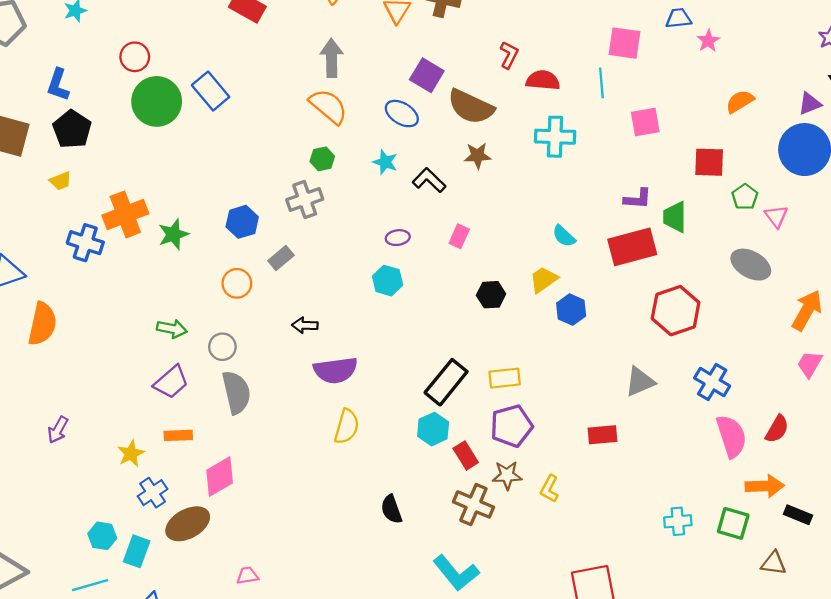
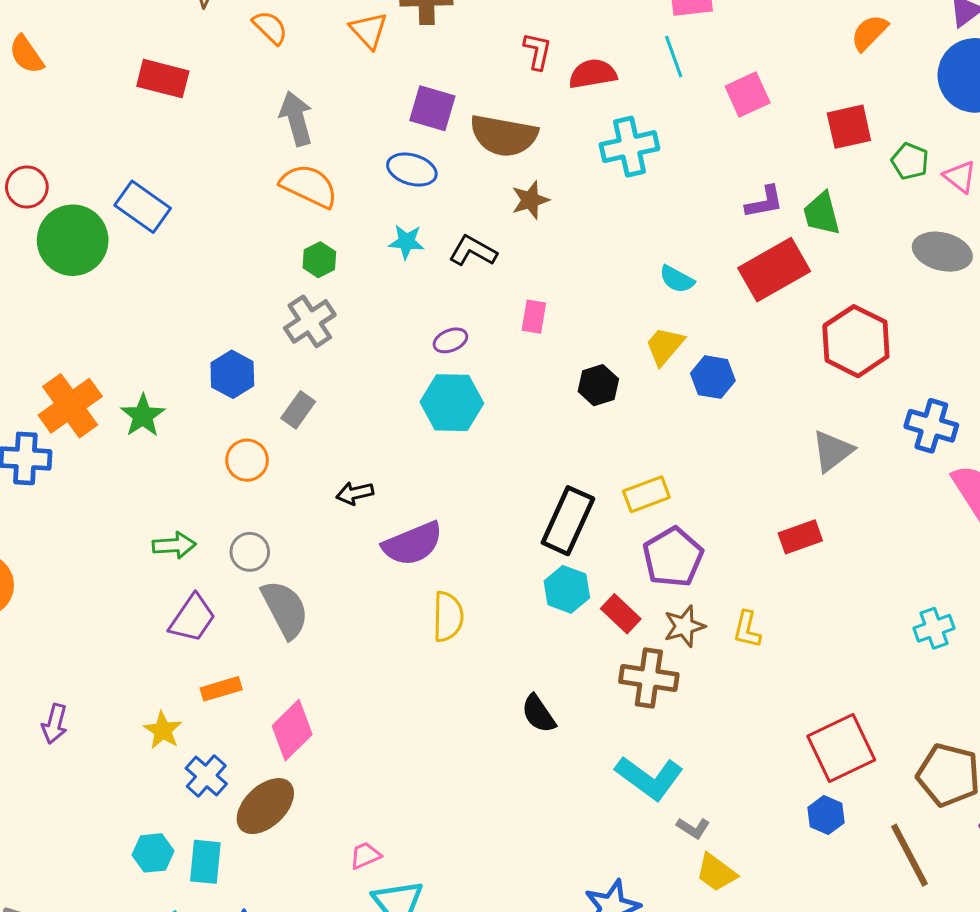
cyan hexagon: (388, 281) -> (452, 403), size x1.4

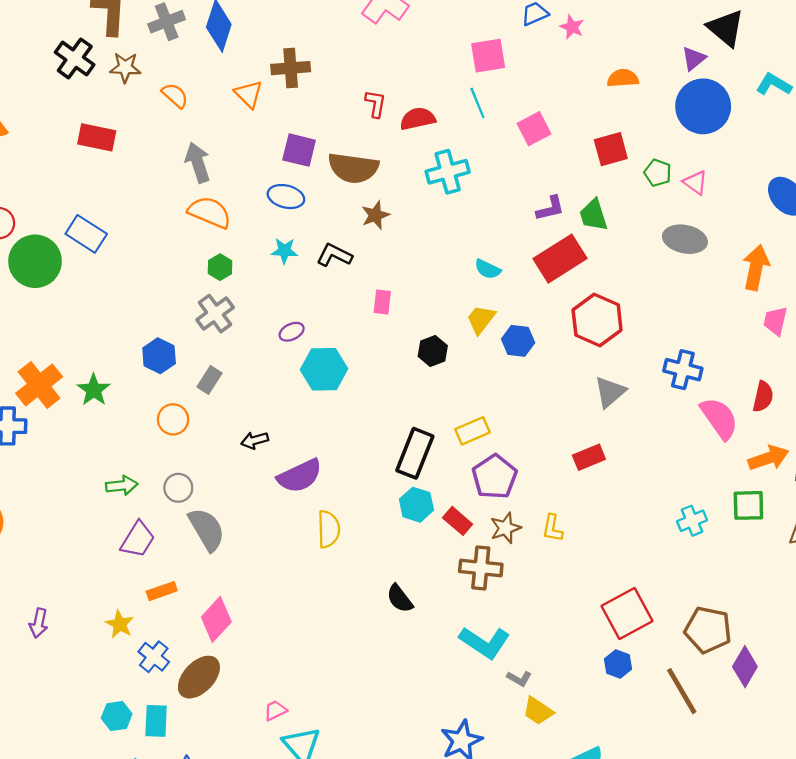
orange semicircle: (869, 33) -> (623, 78), turned 44
purple ellipse: (450, 340) -> (292, 332), moved
red hexagon: (856, 341) -> (597, 320), moved

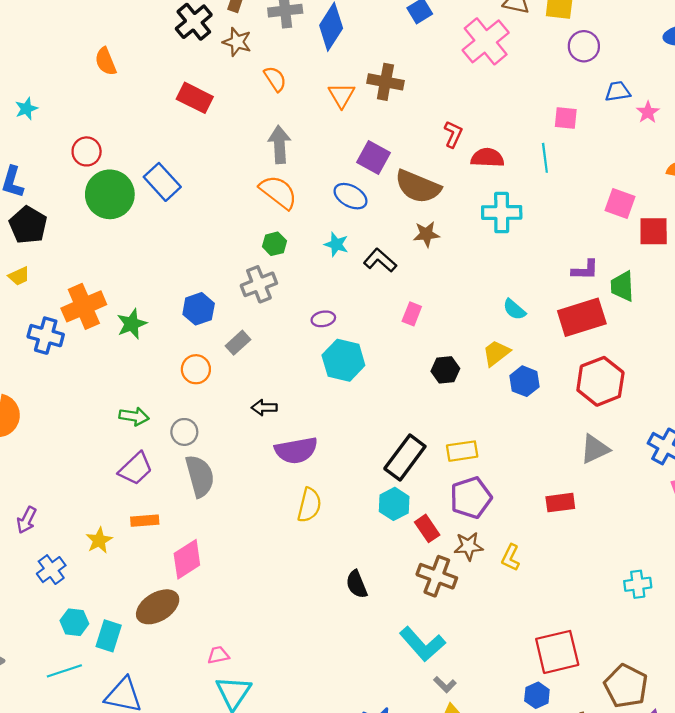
pink square: (488, 56) -> (566, 118), size x0.7
pink square: (534, 129) -> (620, 203), moved, turned 32
blue cross: (154, 657) -> (51, 570), moved

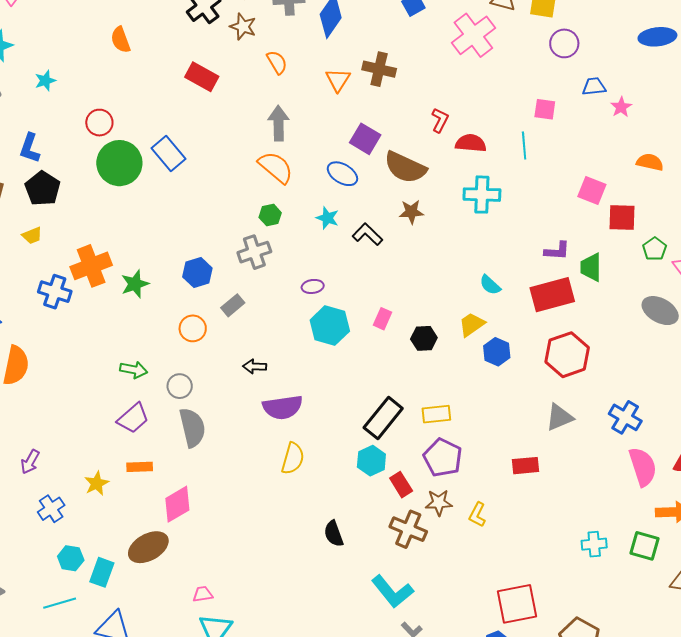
pink rectangle: (412, 314) -> (383, 319), moved
purple pentagon: (471, 498) -> (443, 458), turned -30

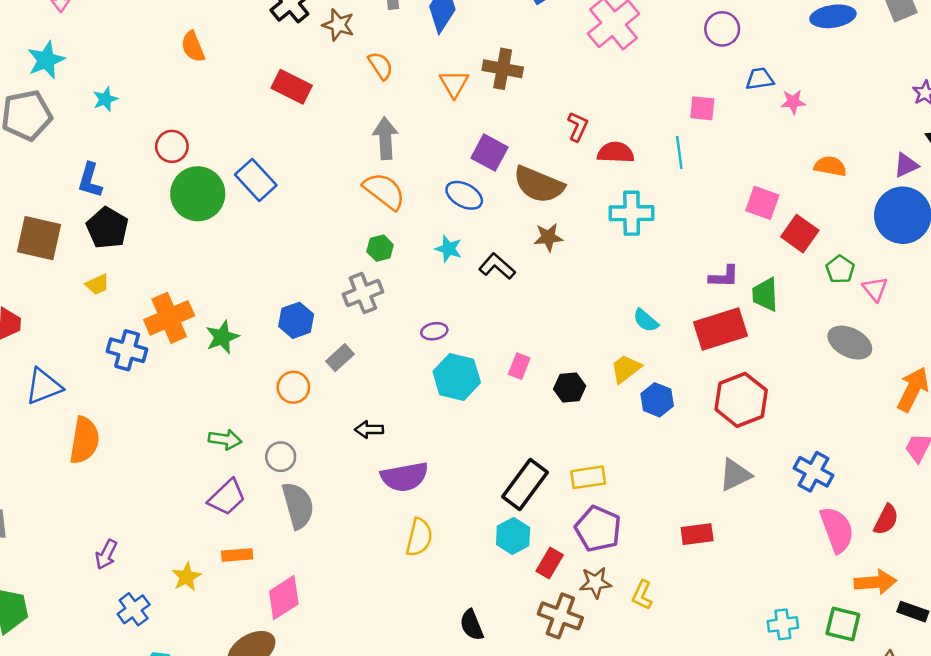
pink star: (621, 107) -> (793, 102), turned 30
red square: (622, 218) -> (800, 234), turned 36
red rectangle: (401, 485) -> (550, 563), turned 65

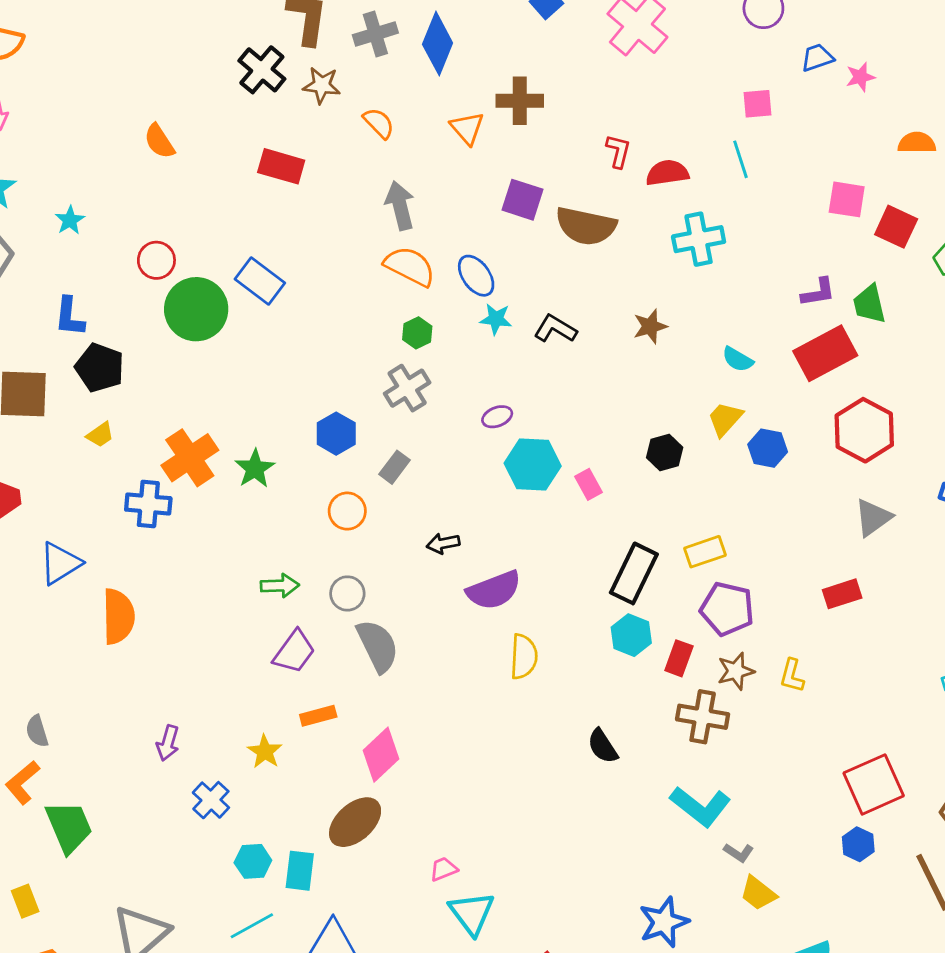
blue ellipse: (464, 195) -> (476, 276), moved, turned 36
brown star: (548, 237) -> (650, 326), moved
pink rectangle: (519, 366) -> (589, 484), moved, turned -40

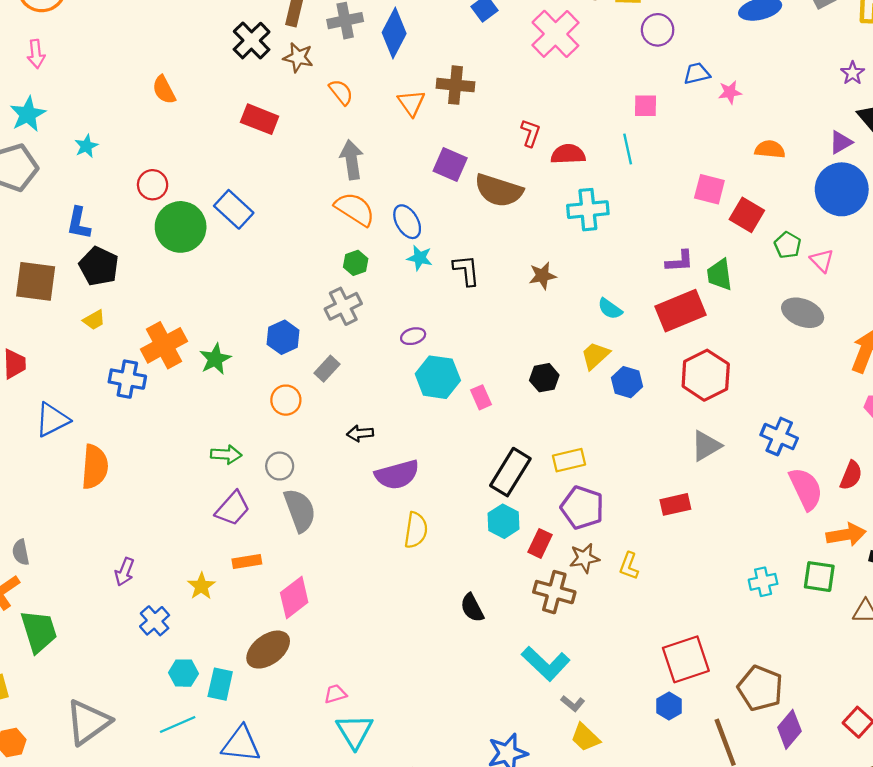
black L-shape: (555, 329) -> (466, 270), turned 48

